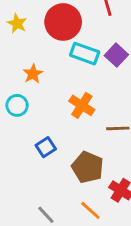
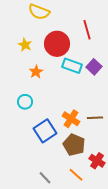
orange star: (33, 74) -> (36, 72), moved
orange cross: (82, 105) -> (71, 119), moved
blue square: (46, 147) -> (45, 131), size x1.6

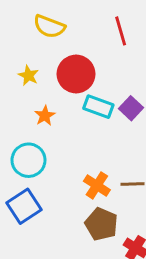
red line: (87, 30) -> (121, 31), moved
cyan circle: (25, 102) -> (28, 160), size x1.5
blue square: (45, 131) -> (24, 206), moved

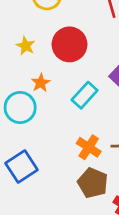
cyan rectangle: (98, 107) -> (85, 95), moved, turned -68
cyan circle: (28, 160) -> (20, 108), moved

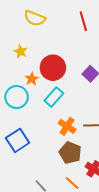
red circle: (69, 44) -> (53, 68), moved
cyan rectangle: (85, 95) -> (54, 97), moved

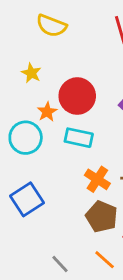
cyan rectangle: (54, 97) -> (79, 138), turned 60

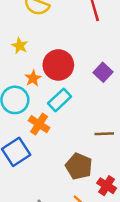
cyan rectangle: (79, 138) -> (60, 100), turned -55
orange cross: (97, 179) -> (39, 124), moved

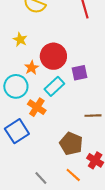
purple square: (103, 72) -> (79, 73), moved, turned 35

